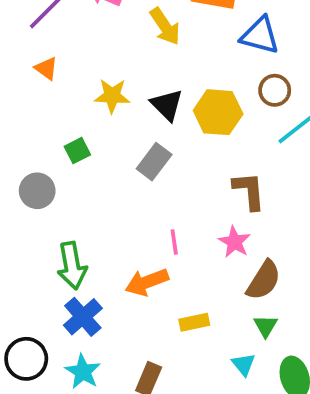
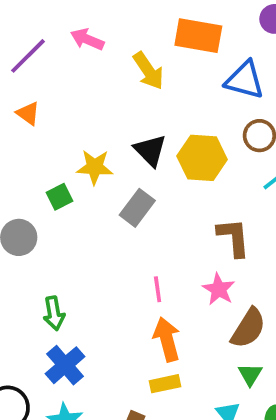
yellow star: (112, 96) -> (95, 167), moved
green arrow: (72, 266) -> (54, 313), size x0.7
orange arrow: (147, 282) -> (167, 339), moved, turned 96
yellow rectangle: (194, 322) -> (165, 384), moved

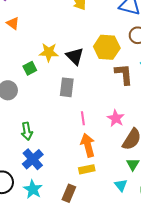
black triangle: (150, 150) -> (75, 56), moved
gray rectangle: (137, 208) -> (67, 87), moved, turned -30
brown L-shape: (234, 237) -> (124, 74), moved

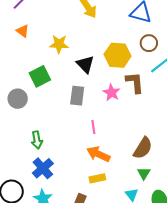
yellow star: (49, 52) -> (59, 44), moved
green square: (30, 68) -> (40, 76), size x1.5
pink star: (116, 118) -> (112, 93), moved
orange arrow: (88, 145) -> (98, 154), turned -50

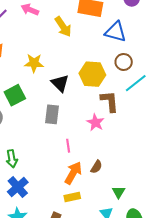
pink star: (112, 93) -> (95, 122), moved
brown semicircle: (143, 148) -> (96, 167), moved, size x0.6
orange arrow: (98, 154) -> (73, 173), turned 95

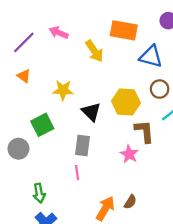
pink line: (68, 146) -> (77, 173), moved

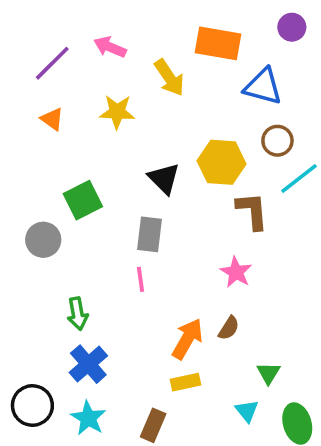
yellow star: (63, 90) -> (117, 112), moved
pink star: (129, 154) -> (236, 272), moved

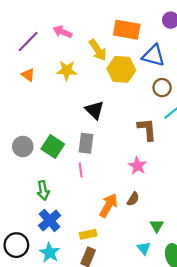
yellow hexagon: (222, 162) -> (121, 69), moved
green square: (83, 200) -> (53, 146), moved, turned -30
yellow rectangle: (186, 382) -> (88, 234), moved

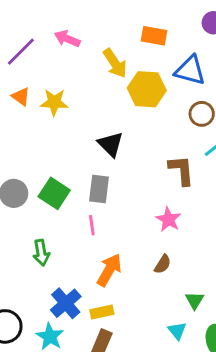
orange rectangle: (127, 30) -> (154, 36), size x0.7
yellow star: (67, 70) -> (54, 102), moved
orange arrow: (108, 205) -> (109, 270), moved
blue cross: (50, 220) -> (66, 303), moved

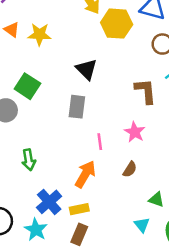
green square: (54, 193) -> (27, 86), moved
pink line: (92, 225) -> (100, 142), moved
green triangle: (194, 300) -> (156, 199), turned -42

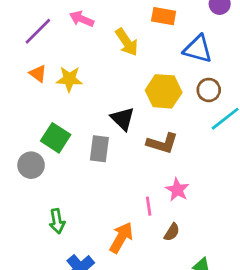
yellow hexagon: (117, 24) -> (164, 91), moved
brown L-shape: (146, 91) -> (162, 143), moved, turned 112
gray rectangle: (77, 107) -> (99, 149), moved
pink line: (100, 142) -> (149, 206), moved

